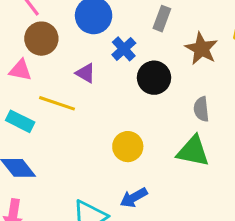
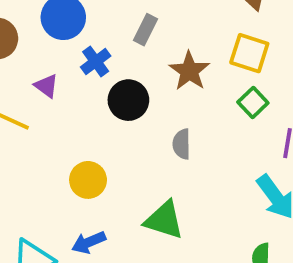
green triangle: (193, 151) -> (164, 220), moved

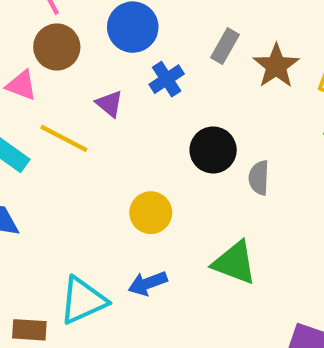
brown star: (189, 71) -> (276, 66), moved
black circle: (128, 100) -> (213, 150), moved

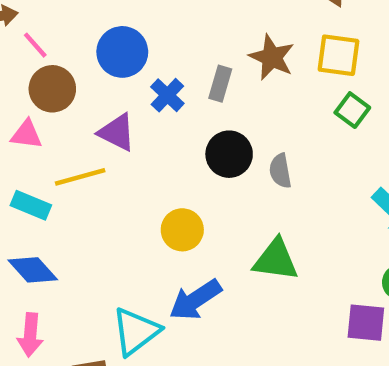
gray rectangle: (225, 46) -> (220, 84), moved
purple triangle: (109, 104) -> (117, 132), size x1.4
yellow line: (64, 138) -> (80, 177), turned -30
blue arrow: (148, 283) -> (195, 300), size x1.4

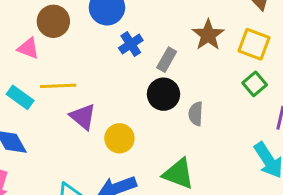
gray rectangle: (220, 84) -> (167, 60), moved
purple triangle: (117, 132) -> (83, 117), moved

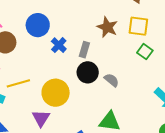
gray semicircle: (196, 114) -> (112, 80), turned 140
purple triangle: (83, 117) -> (41, 118), moved, turned 36
yellow circle: (119, 138) -> (56, 93), moved, size x1.4

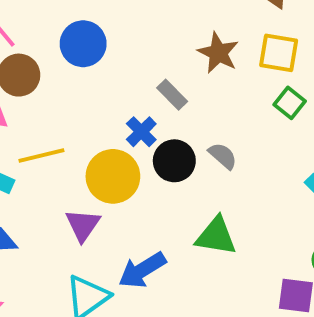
blue cross: (59, 45) -> (141, 132), moved
gray rectangle: (84, 50) -> (172, 95), turned -63
black circle: (88, 72) -> (174, 161), moved

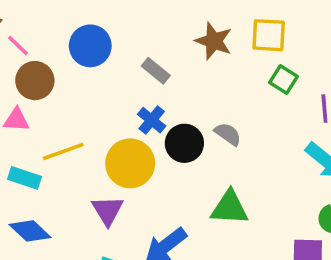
gray rectangle: (172, 95) -> (156, 71), moved

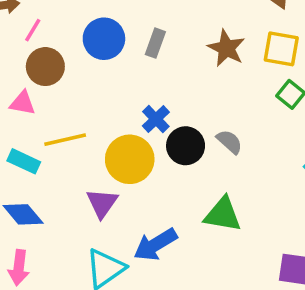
pink line: (18, 46) -> (33, 30), turned 70
gray rectangle: (156, 71) -> (155, 43), moved, turned 64

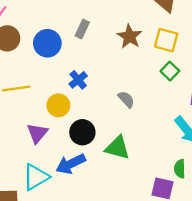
blue circle: (104, 39) -> (47, 43), moved
black circle: (186, 146) -> (82, 132), moved
yellow circle: (130, 159) -> (58, 105), size x0.7

